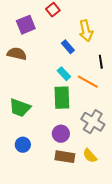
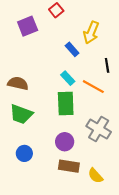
yellow arrow: (86, 31) -> (91, 32), turned 35
brown semicircle: (17, 54) -> (18, 83), moved
yellow semicircle: (90, 156) -> (95, 176), moved

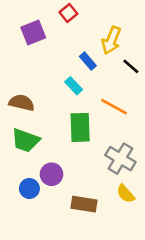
black line: (107, 65) -> (131, 66), moved, turned -40
cyan rectangle: (68, 78) -> (74, 86), moved
purple circle: (65, 142) -> (52, 174), moved
yellow semicircle: (95, 176) -> (126, 194), moved

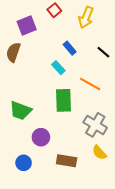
yellow arrow: (111, 40) -> (86, 17), moved
brown semicircle: (22, 103) -> (13, 52), moved, turned -84
blue circle: (29, 189) -> (24, 163), moved

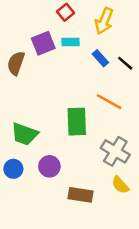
purple square: (27, 26) -> (43, 43), moved
blue rectangle: (70, 48) -> (100, 58), moved
cyan rectangle: (58, 68) -> (71, 42), moved, turned -48
blue circle: (24, 163) -> (13, 169), moved

